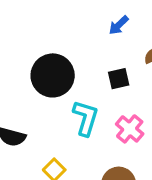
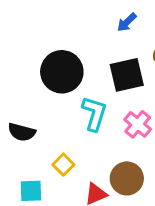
black square: (119, 79) -> (127, 75), size x1.6

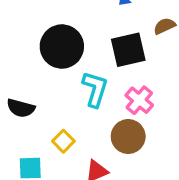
brown circle: (127, 178) -> (128, 136), moved

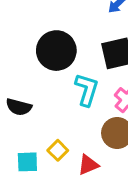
yellow square: (63, 141) -> (58, 150), moved

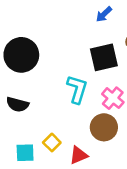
black circle: (56, 51) -> (21, 55), moved

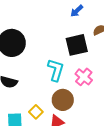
brown circle: (104, 127) -> (63, 100), moved

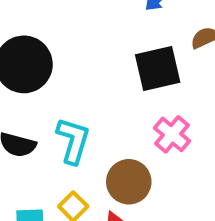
cyan L-shape: (56, 70) -> (73, 141), moved

